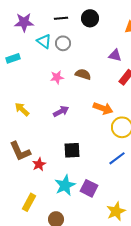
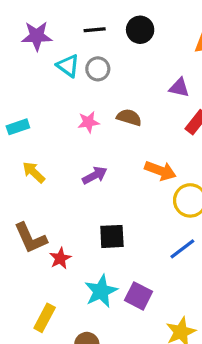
cyan rectangle: (13, 58) -> (18, 127), moved

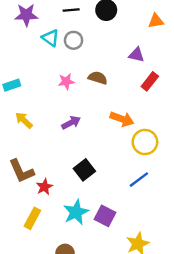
black square: (112, 236) -> (84, 170), turned -35
yellow rectangle: (45, 318) -> (32, 218), moved

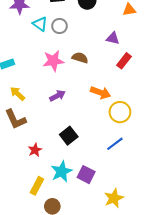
pink star: (66, 81) -> (53, 61), size x1.5
brown L-shape: (21, 171) -> (15, 119), moved
yellow rectangle: (32, 218) -> (37, 186), moved

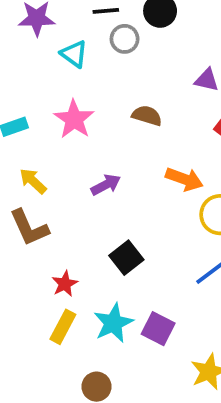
gray circle: (59, 26) -> (125, 39), moved
pink star: (53, 61) -> (74, 119), moved, turned -30
yellow rectangle: (37, 186) -> (63, 327), moved

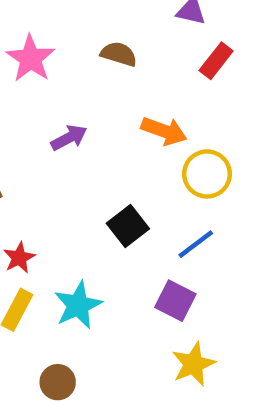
black square: (126, 258) -> (128, 226), moved
purple square: (158, 329) -> (175, 301), moved

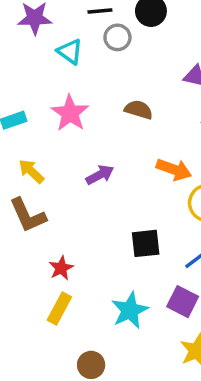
black square: (128, 226) -> (146, 243), turned 32
cyan star: (78, 305) -> (130, 310), moved

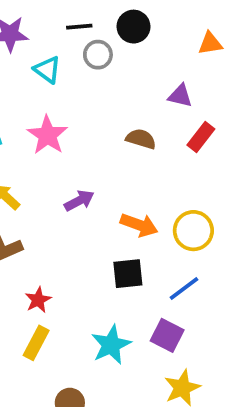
brown semicircle: (139, 110) -> (141, 139), moved
orange arrow: (174, 169) -> (139, 225), moved

